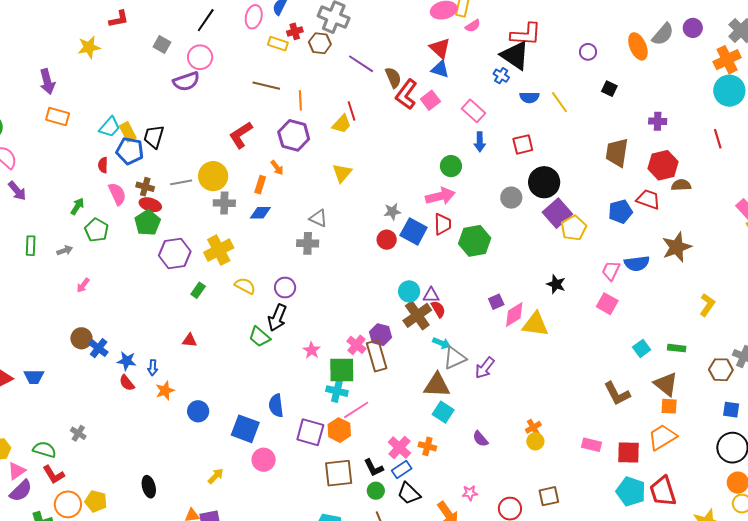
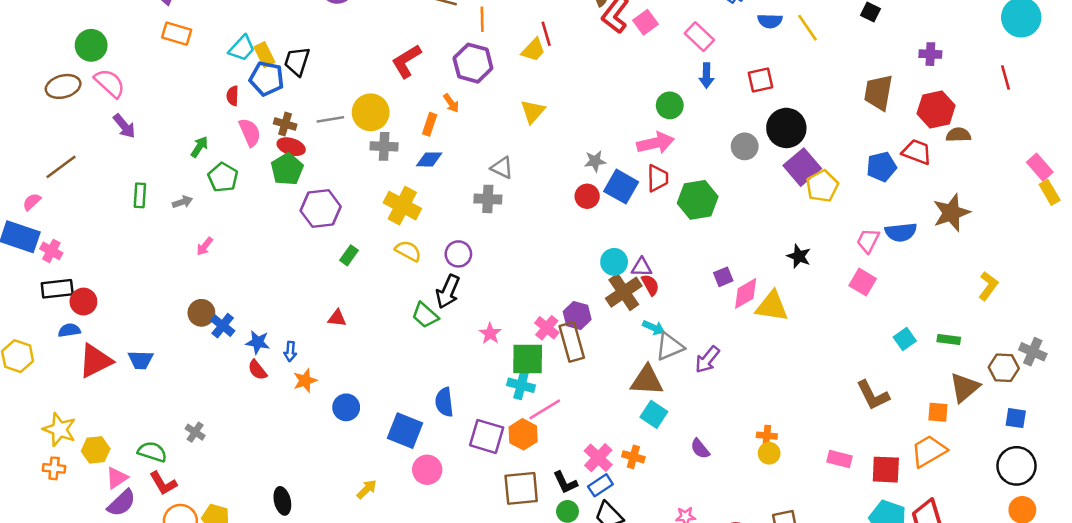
yellow cross: (219, 250) -> (402, 206), moved, turned -36
brown triangle: (666, 384) -> (965, 387), moved, turned 40
orange cross: (533, 427) -> (767, 436), turned 35

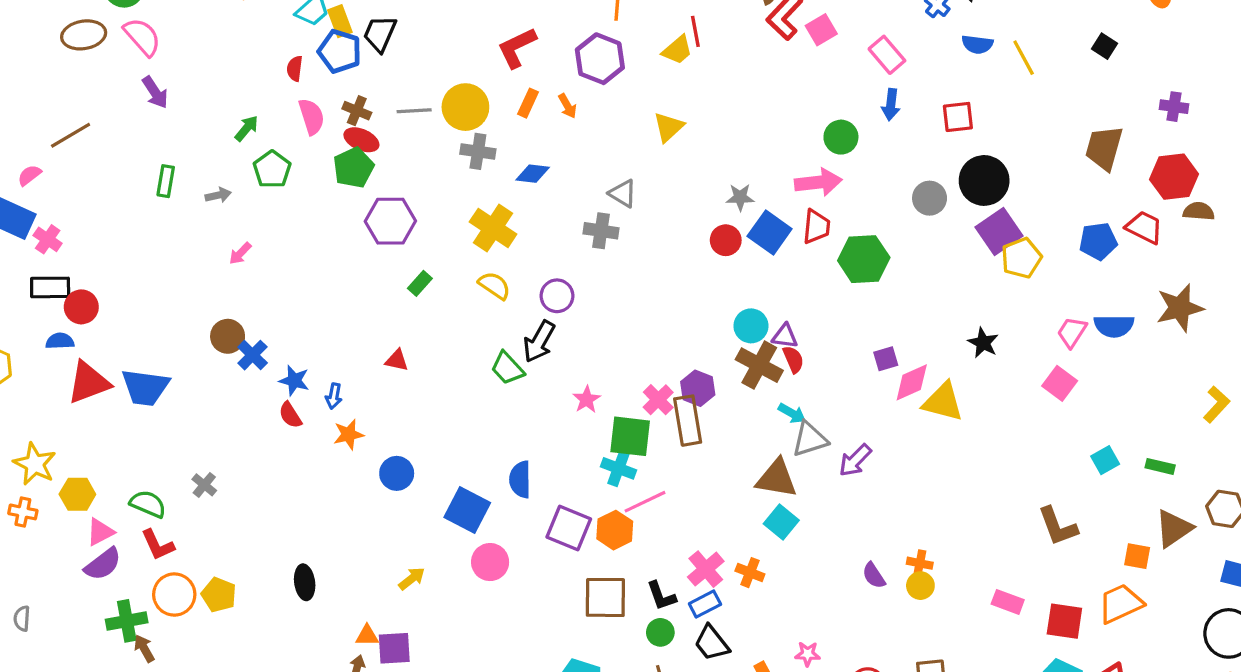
orange rectangle: (430, 124) -> (528, 103), moved
brown cross: (624, 292) -> (759, 365), turned -33
blue trapezoid: (141, 360) -> (145, 387), size x1.5
purple semicircle: (700, 449) -> (874, 575), moved

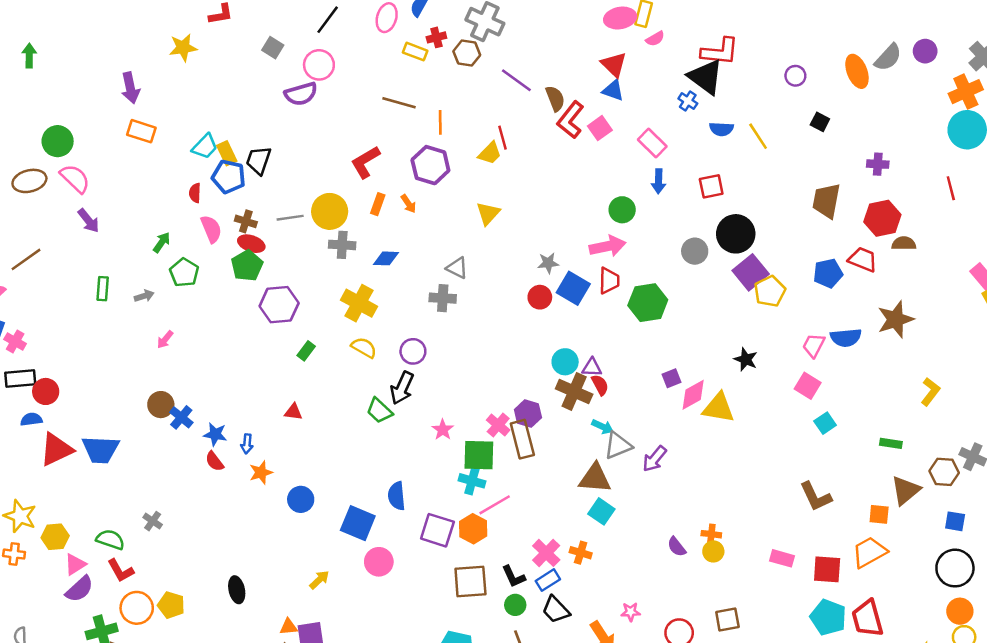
cyan square: (1105, 460) -> (825, 423), moved

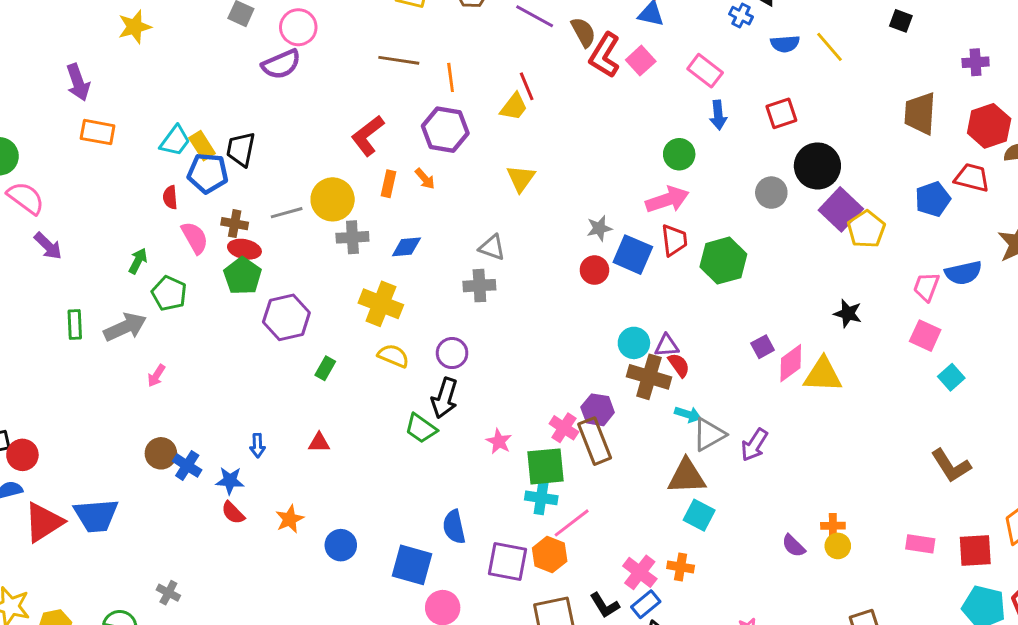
gray arrow: (144, 296) -> (125, 327), size x1.8
blue arrow: (247, 444) -> (257, 446), moved

